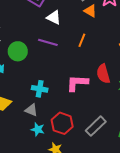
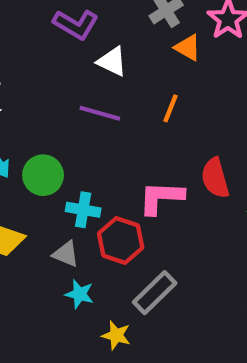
green circle: (18, 51) -> (43, 175), moved
red hexagon: (62, 123) -> (121, 241), moved
gray rectangle: (96, 126) -> (155, 293), moved

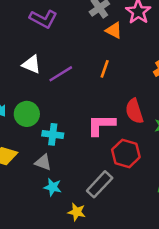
white triangle: (112, 61) -> (31, 64), moved
purple line: (100, 113) -> (61, 74), turned -45
red hexagon: (121, 241) -> (126, 153), moved

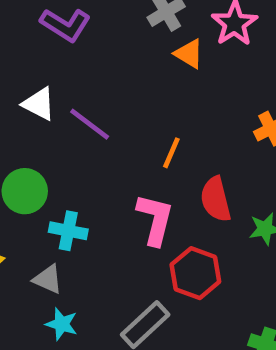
orange line: (105, 69) -> (171, 153), moved
purple line: (61, 74) -> (90, 124), turned 65
pink L-shape: (101, 125) -> (155, 219), turned 100

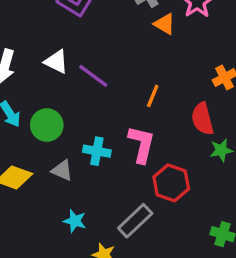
red semicircle: (216, 199) -> (202, 119), moved
cyan cross: (68, 231) -> (97, 151), moved
gray triangle: (48, 279) -> (62, 170), moved

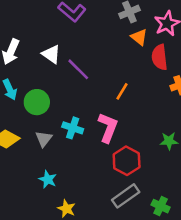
red semicircle: (202, 119) -> (159, 57), moved
gray triangle: (62, 170) -> (44, 139), turned 36
gray rectangle: (135, 221) -> (126, 196), moved

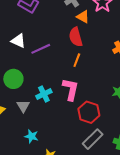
red semicircle: (159, 57) -> (76, 37), moved
purple line: (78, 69) -> (41, 49), turned -60
cyan cross: (73, 128) -> (44, 94), turned -35

